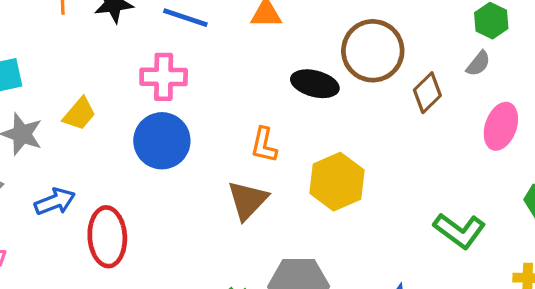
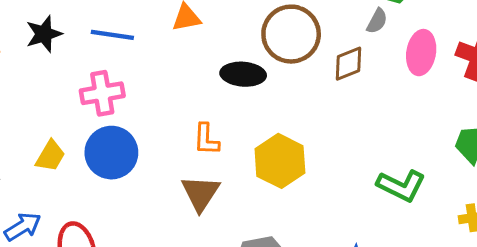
gray semicircle: (478, 64) -> (377, 21), moved
brown diamond: (427, 93) -> (349, 64), turned 33
yellow trapezoid: (79, 114) -> (50, 156), moved
pink ellipse: (501, 126) -> (421, 53), moved

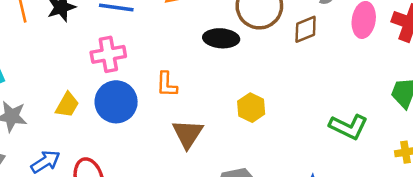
orange L-shape: (206, 139) -> (167, 84), moved
yellow hexagon: (280, 161) -> (251, 108), size x0.7

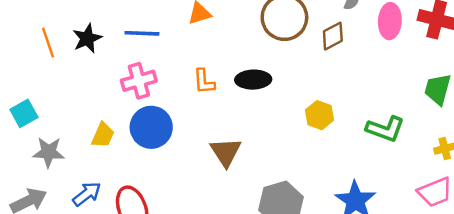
black ellipse: (221, 38) -> (253, 80), moved
orange L-shape: (167, 84) -> (204, 81), moved
yellow hexagon: (251, 108) -> (320, 115), moved

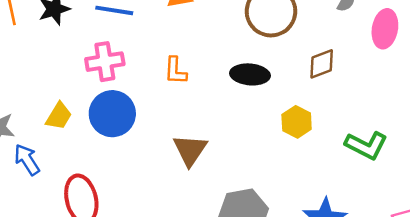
brown diamond: (333, 36) -> (322, 64), moved
black ellipse: (253, 80) -> (250, 74), moved
blue arrow: (87, 194) -> (27, 160), moved, turned -92

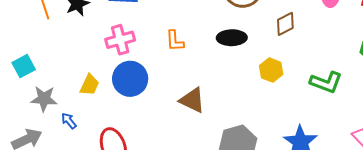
brown triangle: (190, 150) -> (192, 100), turned -32
blue arrow: (27, 160) -> (69, 121), size x0.7

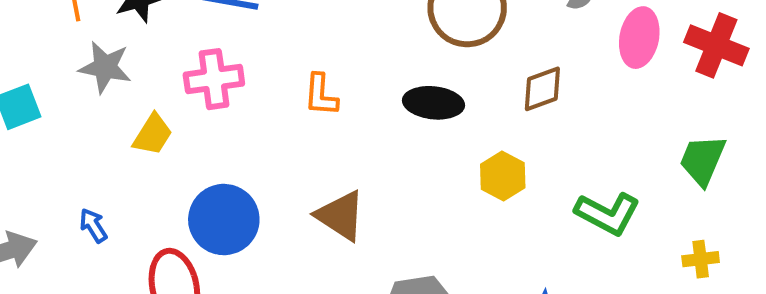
blue circle: (130, 79) -> (224, 220), moved
yellow trapezoid: (90, 85) -> (153, 134), moved
gray star: (44, 99) -> (105, 67), moved

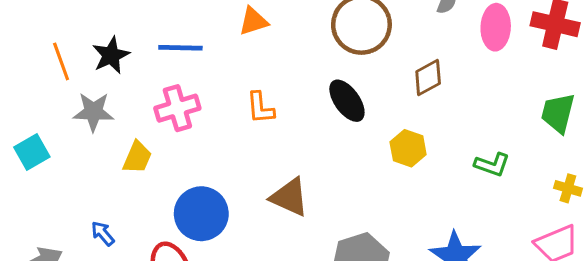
black ellipse: (434, 103) -> (347, 101), turned 57
green L-shape: (608, 214) -> (492, 165), size x0.7
yellow cross: (701, 259) -> (568, 188), turned 32

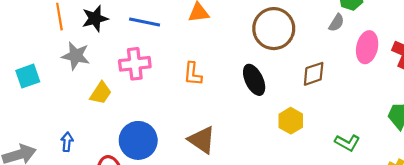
blue arrow: (103, 233) -> (67, 142), turned 36

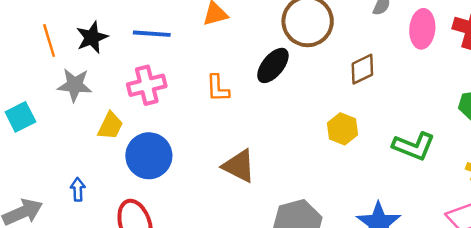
black ellipse: (254, 80) -> (273, 65), moved, turned 72
blue circle: (138, 140) -> (149, 156), moved
green L-shape: (347, 143) -> (414, 146), size x1.4

